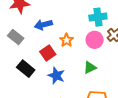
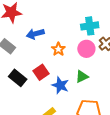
red square: (48, 53) -> (41, 72), moved
blue star: (56, 76) -> (60, 85), moved

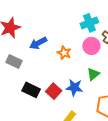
red square: (41, 72) -> (54, 91), moved

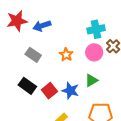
blue arrow: (38, 43) -> (42, 26), moved
gray rectangle: (14, 62) -> (33, 55), moved

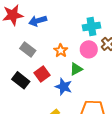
green triangle: (91, 80) -> (76, 69), moved
red square: (49, 91) -> (42, 74), moved

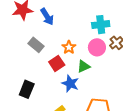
blue arrow: (38, 21) -> (47, 17), turned -108
red square: (42, 74) -> (57, 63), moved
black rectangle: (21, 80) -> (27, 89), moved, turned 72

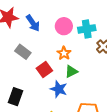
orange star: (69, 47) -> (64, 53), moved
pink circle: (97, 47) -> (64, 26), moved

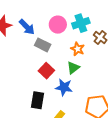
gray rectangle: (23, 52) -> (43, 45), moved
orange star: (64, 53) -> (78, 49), moved
black rectangle: (15, 97) -> (38, 100), moved

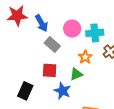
red square: (46, 71) -> (50, 70), turned 35
black rectangle: (38, 100) -> (25, 91), moved

